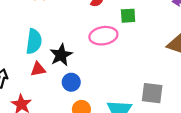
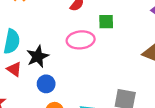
red triangle: (38, 69) -> (14, 69), turned 42

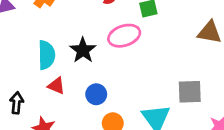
black star: (38, 56) -> (83, 50), moved

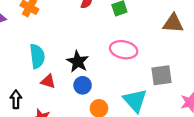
pink ellipse: (124, 36) -> (124, 50), moved, turned 35
black star: (83, 50) -> (78, 62), moved

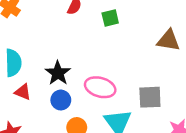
pink ellipse: (124, 50) -> (100, 87), moved

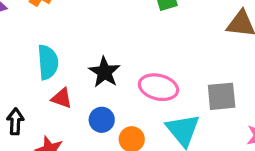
blue circle: (61, 100) -> (102, 120), moved

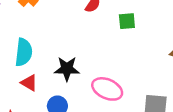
black star: (104, 72) -> (67, 69), turned 30

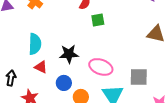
green square: (127, 21) -> (98, 20), moved

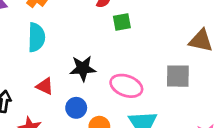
cyan semicircle: (35, 44) -> (36, 37), moved
gray square: (139, 77) -> (178, 76), moved

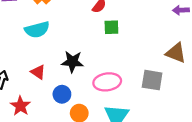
cyan semicircle: (36, 37) -> (37, 30), turned 65
pink ellipse: (126, 86) -> (107, 82), turned -36

